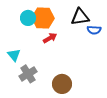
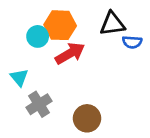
cyan circle: (28, 18) -> (38, 36), moved
red arrow: (50, 38) -> (70, 53), size x1.5

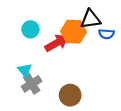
orange hexagon: (60, 25) -> (74, 32), moved
cyan triangle: (19, 77) -> (25, 70), moved

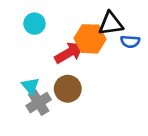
cyan circle: (30, 29) -> (34, 24), moved
brown circle: (70, 95) -> (68, 89), moved

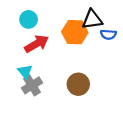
red arrow: (69, 53) -> (37, 44), moved
brown circle: (68, 89) -> (78, 84), moved

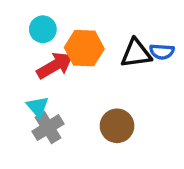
black triangle: (92, 19) -> (136, 53), moved
orange hexagon: (75, 32) -> (84, 48), moved

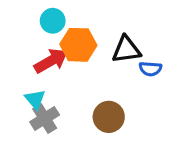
cyan circle: (43, 29) -> (53, 21), moved
blue semicircle: (162, 52) -> (150, 69), moved

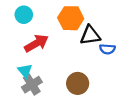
cyan circle: (53, 21) -> (24, 15), moved
orange hexagon: (78, 45) -> (71, 18), moved

